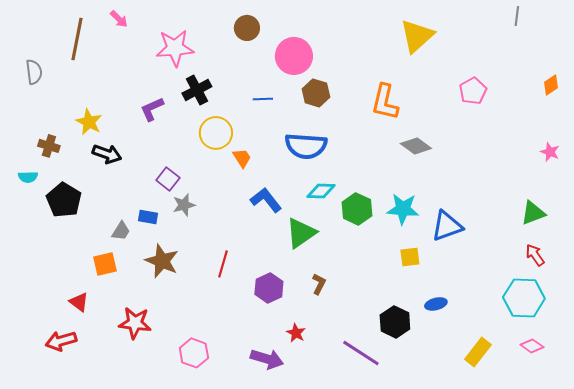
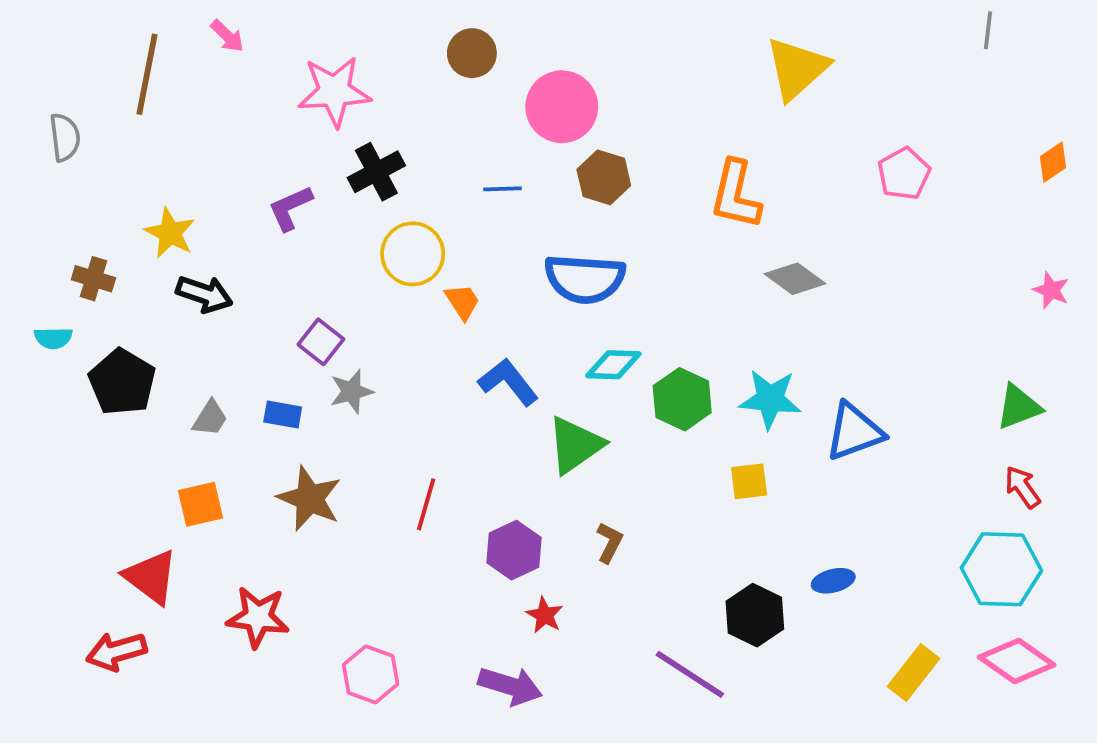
gray trapezoid: (121, 231) -> (210, 418), moved
yellow square: (410, 257) -> (749, 481), moved
red triangle: (79, 302) -> (151, 577), size x1.5
red star: (296, 333) -> (545, 615), moved
pink diamond: (532, 346) -> (1017, 661), size x1.6

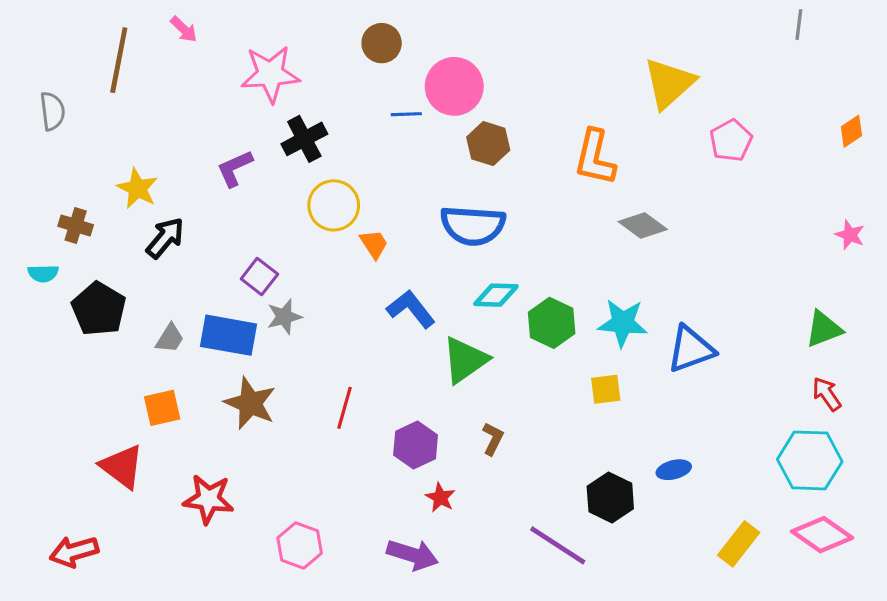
yellow triangle: (797, 68) -> (669, 83), moved
blue line: (503, 189) -> (406, 114), moved
black arrow: (204, 294) -> (165, 238), turned -69
blue rectangle: (283, 414) -> (229, 335), size x1.8
red arrow: (116, 651) -> (74, 552), moved

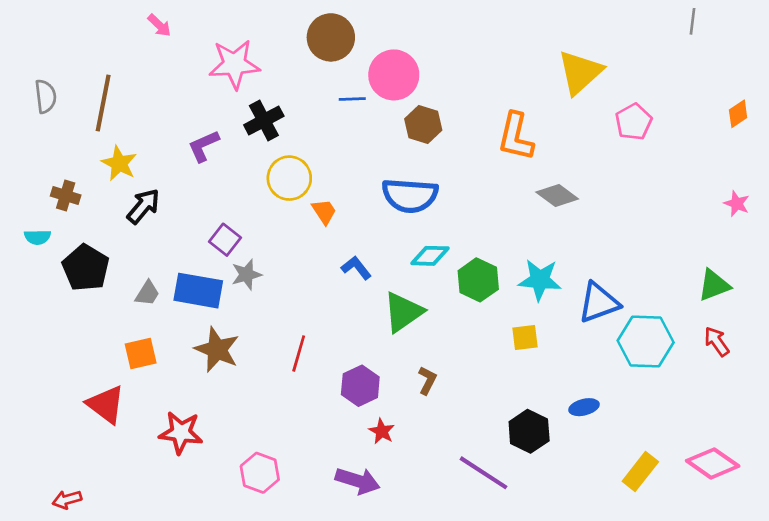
brown circle: (382, 43) -> (331, 37), size x1.4
brown line: (119, 60) -> (103, 103), moved
blue L-shape: (411, 309) -> (356, 268), size x0.7
cyan hexagon: (810, 460) -> (646, 341), moved
red arrow: (74, 552) -> (67, 500), moved, size x0.7

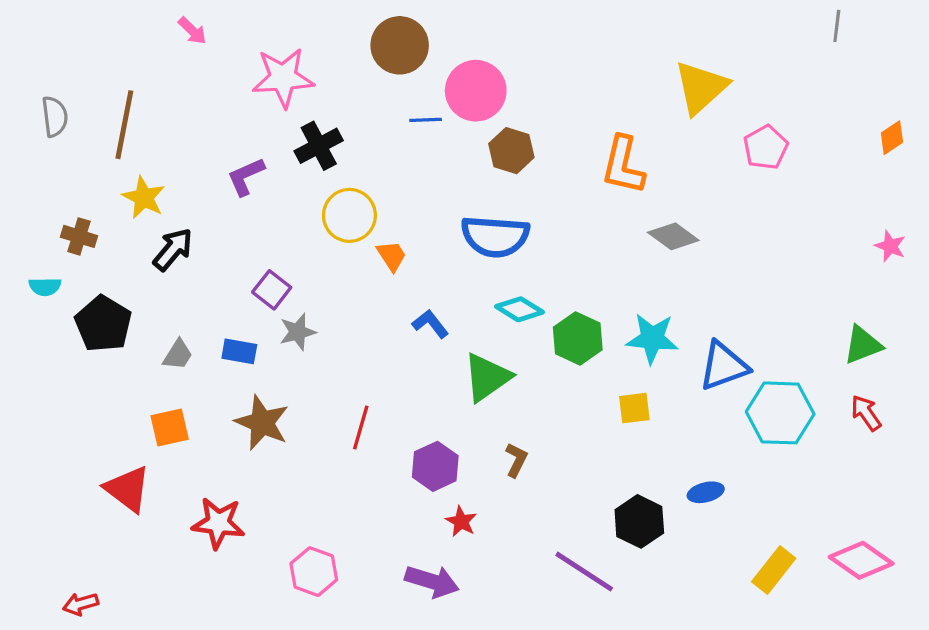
cyan diamond: (430, 256) -> (519, 309), turned 30
blue rectangle: (198, 291) -> (239, 351), size x0.6

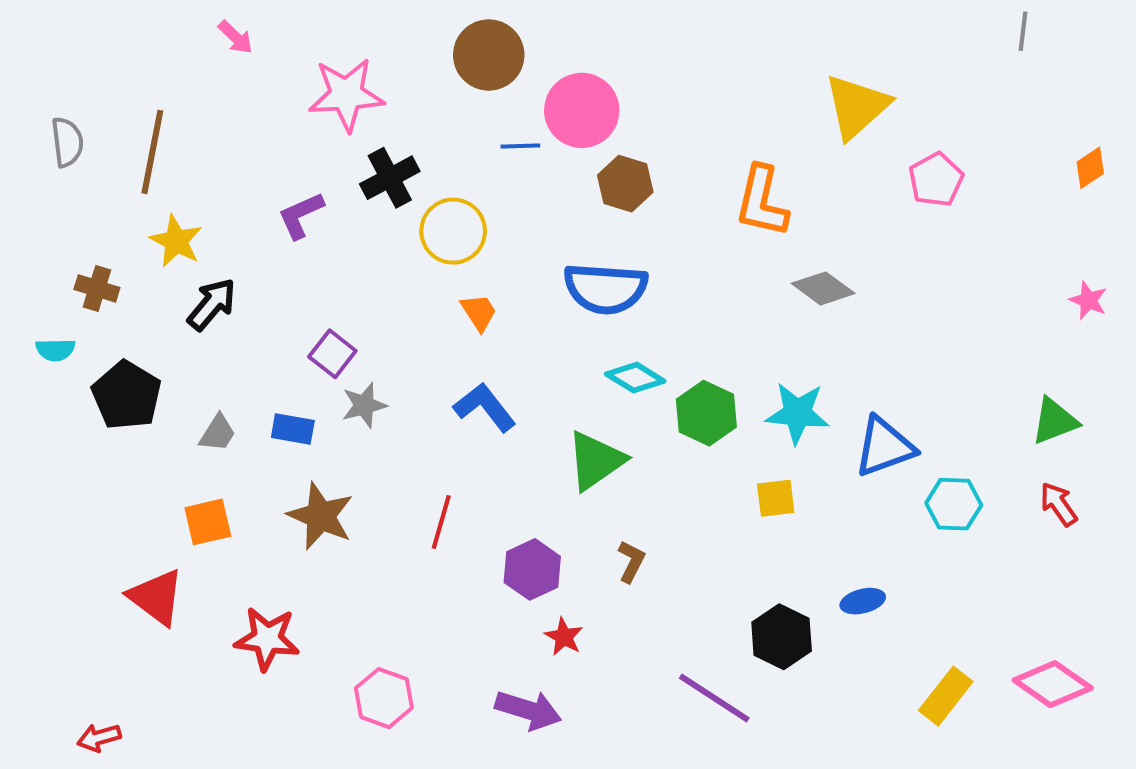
yellow circle: (349, 215) -> (453, 231), moved
blue L-shape: (430, 324) -> (485, 407), moved, size x1.4
cyan hexagon: (780, 413) -> (954, 504), size x0.7

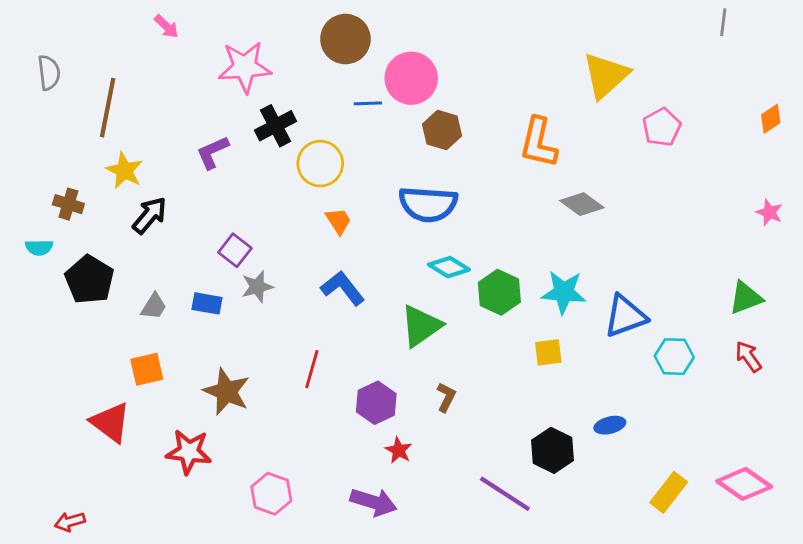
gray semicircle: (67, 142) -> (49, 73), moved
brown star: (321, 516) -> (227, 392), moved

